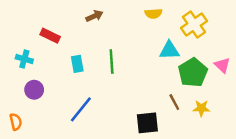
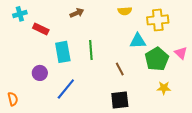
yellow cross: (194, 25) -> (158, 20), turned 30
cyan cross: (24, 59) -> (20, 14), moved, turned -32
cyan rectangle: (77, 64) -> (63, 52), size x1.5
purple circle: (34, 90) -> (40, 73), moved
brown line: (174, 102) -> (120, 69), moved

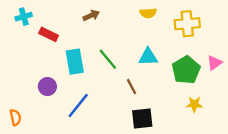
cyan triangle: (138, 41) -> (148, 57), moved
green line: (91, 50) -> (108, 59), turned -36
pink triangle: (181, 53) -> (215, 63), turned 40
brown line: (120, 69) -> (132, 87), moved

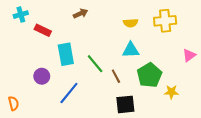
yellow semicircle: (148, 13) -> (131, 23), moved
green line: (108, 59) -> (95, 64), moved
green pentagon: (186, 70) -> (149, 75), moved

